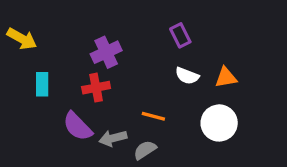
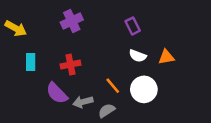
purple cross: (106, 52) -> (72, 21), moved
orange line: (153, 116) -> (113, 86), turned 35
white circle: (219, 123) -> (144, 89), moved

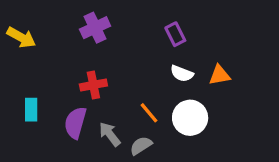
cyan rectangle: (31, 62) -> (31, 110), moved
purple semicircle: (57, 93) -> (75, 123), turned 60
gray arrow: (83, 102) -> (110, 134), turned 66

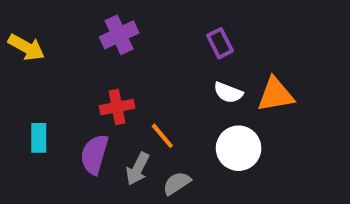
orange triangle: (220, 75) -> (276, 95), size x1.4
orange line: (149, 113) -> (162, 136), moved
gray arrow: (110, 134) -> (138, 169), turned -115

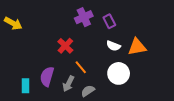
purple cross: (119, 35) -> (84, 17), moved
red cross: (117, 107) -> (65, 46), moved, turned -35
cyan rectangle: (39, 138) -> (25, 86), moved

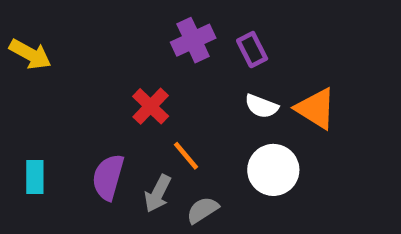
orange triangle: (137, 47) -> (316, 109), turned 42
cyan rectangle: (25, 86) -> (35, 177), moved

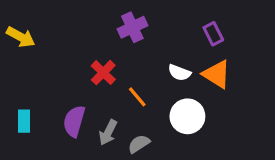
purple rectangle: (252, 50) -> (213, 34), moved
orange line: (186, 156) -> (137, 97), moved

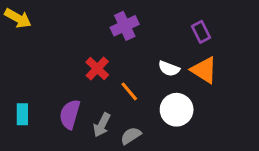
yellow arrow: (21, 37) -> (18, 18), moved

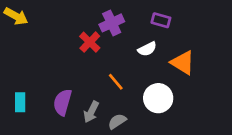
purple rectangle: (201, 32) -> (161, 20), moved, turned -48
red cross: (97, 69) -> (90, 42), moved
white semicircle: (169, 69) -> (147, 49), moved, turned -48

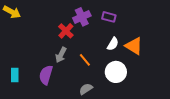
purple rectangle: (161, 20) -> (109, 17), moved
white semicircle: (147, 49) -> (113, 44), moved, turned -32
gray arrow: (91, 112) -> (61, 55), moved

